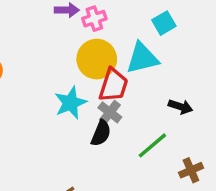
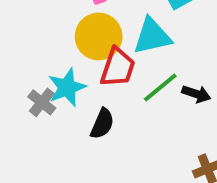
gray cross: (110, 112) -> (42, 102), moved
green line: (152, 145) -> (160, 87), moved

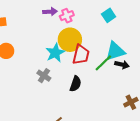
cyan triangle: (152, 36) -> (115, 51), moved
cyan star: (67, 87) -> (55, 53), moved

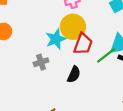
gray cross: (44, 76) -> (41, 62), turned 32

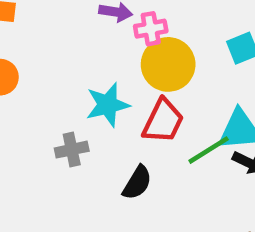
yellow circle: (73, 27) -> (168, 64), moved

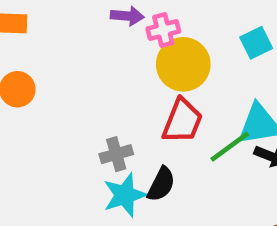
cyan star: (108, 105) -> (125, 195), moved
gray cross: (72, 150) -> (116, 154), moved

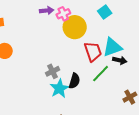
red trapezoid: (182, 121) -> (93, 52), moved, turned -30
green line: (230, 147) -> (101, 74), moved

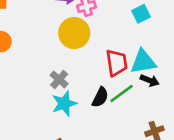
yellow circle: (75, 27) -> (74, 33), moved
gray cross: (53, 71) -> (59, 80), turned -32
black semicircle: (74, 81) -> (100, 97), moved

